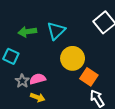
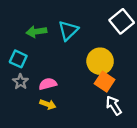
yellow circle: (73, 58) -> (100, 61), moved
gray star: (22, 81) -> (20, 82), moved

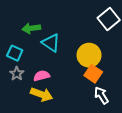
cyan triangle: (68, 30) -> (51, 43), moved, turned -42
yellow arrow: (48, 104) -> (42, 94), size x1.5

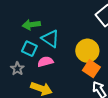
cyan square: (15, 53) -> (29, 49), moved
pink semicircle: (42, 76) -> (45, 62), moved

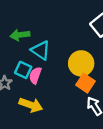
cyan square: (29, 49) -> (23, 70), moved
pink semicircle: (45, 62) -> (35, 75), turned -56

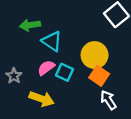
cyan square: (23, 70) -> (65, 72), moved
pink semicircle: (35, 75) -> (46, 68), turned 35

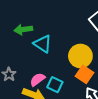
pink semicircle: (46, 68) -> (38, 79), moved
cyan square: (65, 72) -> (55, 85), moved

